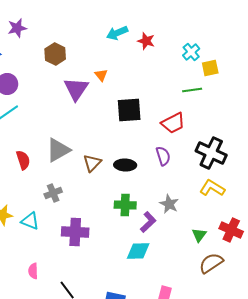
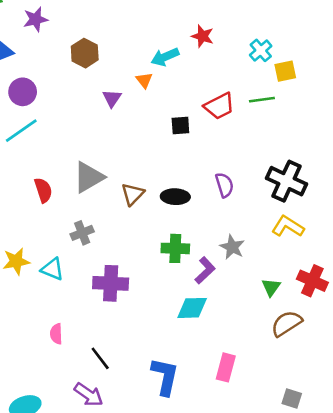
cyan arrow: (117, 33) -> (165, 57), moved
purple triangle: (76, 89) -> (112, 98), size x0.6
black square: (129, 110) -> (180, 125), size x0.6
red trapezoid: (173, 123) -> (219, 106), moved

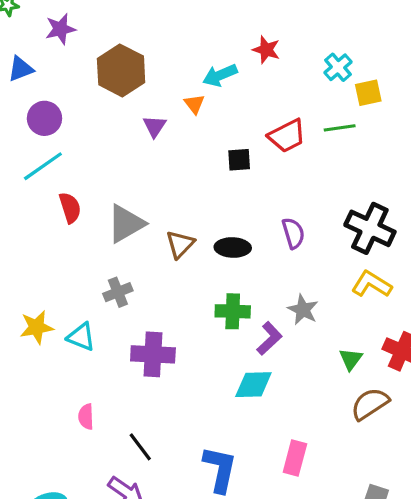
brown hexagon: (85, 53) -> (121, 70), size x1.4
red semicircle: (43, 190) -> (70, 208), moved

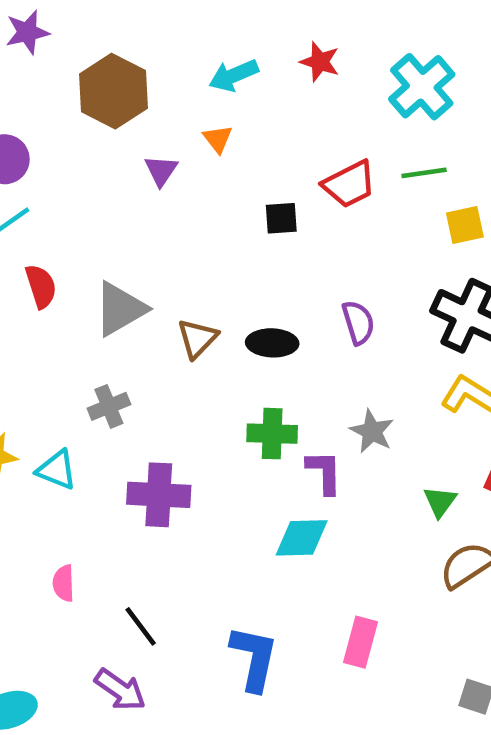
cyan cross: (338, 67) -> (422, 87), size x1.6
cyan arrow: (220, 75) -> (234, 75), moved
yellow square: (368, 93) -> (465, 225), moved
purple L-shape: (269, 338) -> (324, 472), turned -48

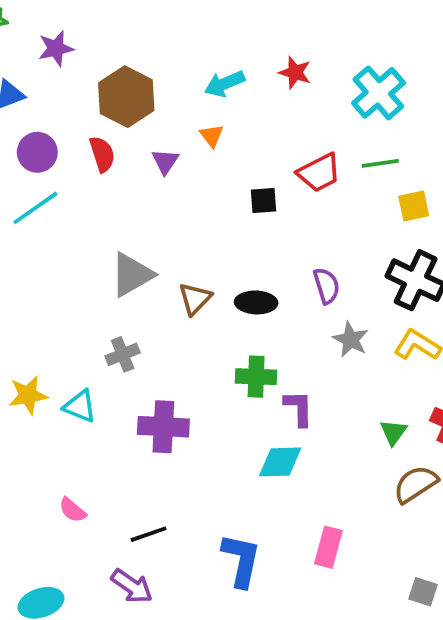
red semicircle: (41, 286) -> (102, 154), moved
gray star: (372, 431) -> (351, 340), moved
pink semicircle: (64, 583) -> (73, 510), moved, turned -48
black line: (141, 626) -> (149, 534), turned -72

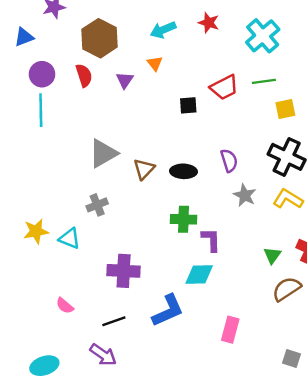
cyan line: (35, 208) -> (41, 110), turned -56
purple cross: (163, 427) -> (124, 271), moved
blue L-shape: (241, 560) -> (168, 310), moved, turned 54

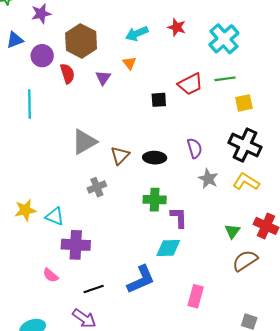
purple circle: (42, 74) -> (42, 56), moved
gray cross: (97, 205) -> (97, 187), moved
purple cross: (124, 271) -> (76, 245), moved

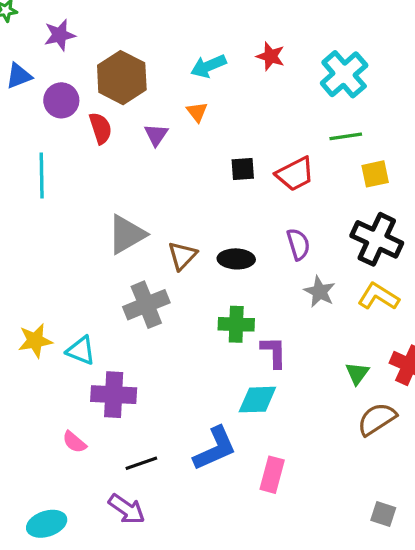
red trapezoid: (190, 84) -> (295, 174), moved
gray cross: (97, 187) -> (146, 305), size x1.5
pink rectangle: (196, 296) -> (272, 475), moved

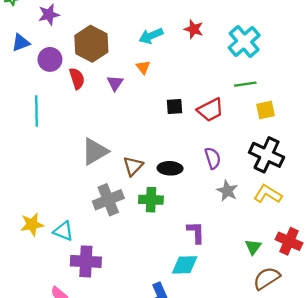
green cross: (236, 324) -> (151, 200), moved

